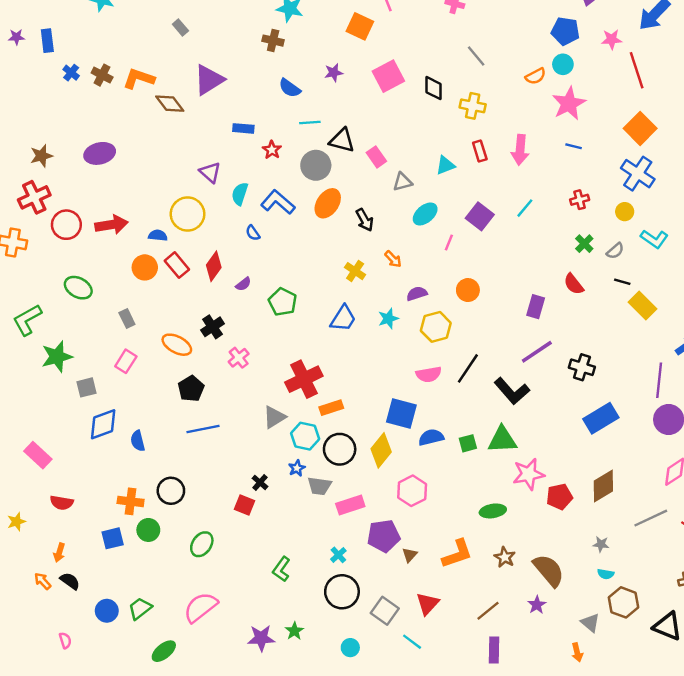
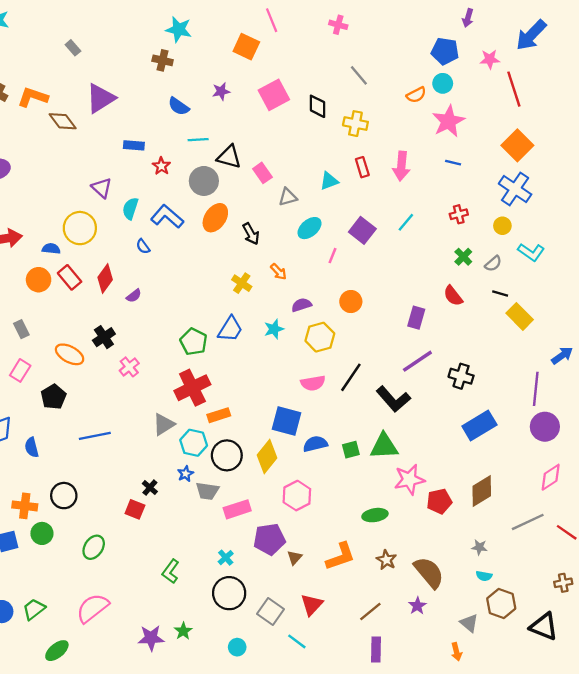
green pentagon: (283, 302) -> (194, 342), moved
black pentagon: (191, 389) -> (53, 397), moved

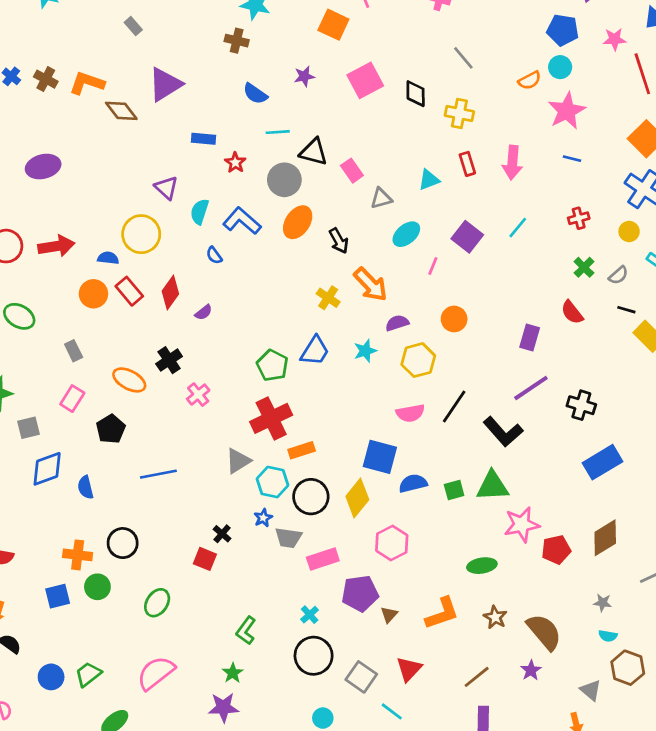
orange arrow: (279, 272) -> (371, 285), size x1.8
green star: (183, 631) -> (233, 673), moved

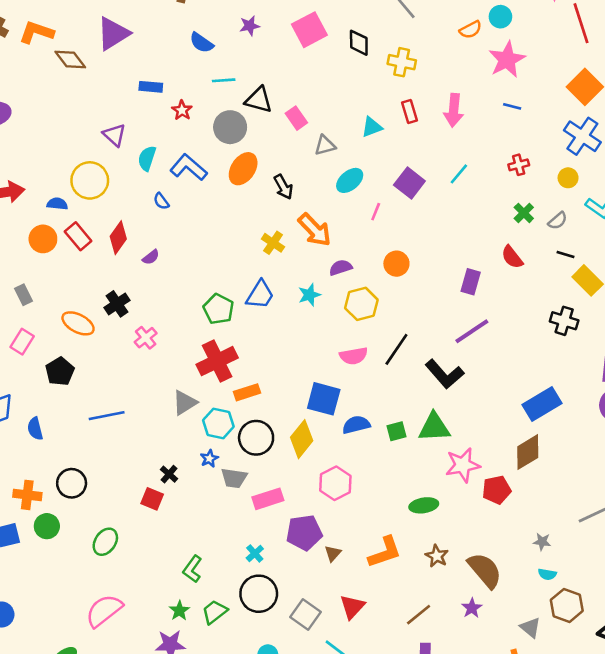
black cross: (581, 405) -> (564, 321), moved
brown diamond: (605, 538) -> (528, 452), moved
green trapezoid: (88, 674) -> (215, 612), moved

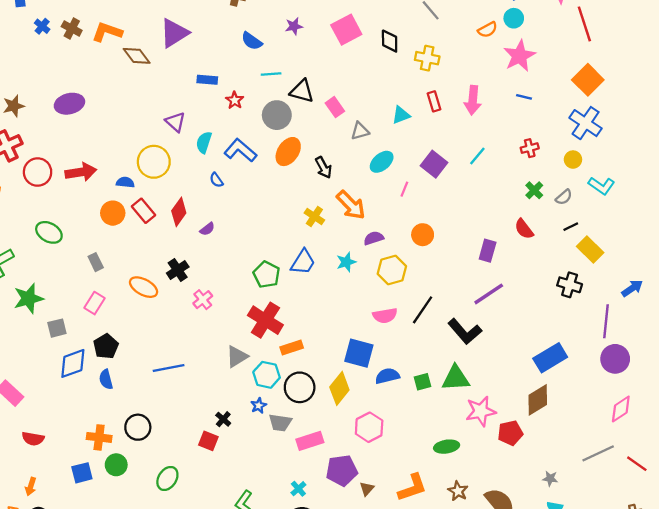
black line: (565, 255) -> (571, 227), turned -42
red cross: (217, 361) -> (265, 320), turned -32
black pentagon: (60, 371) -> (106, 346), moved

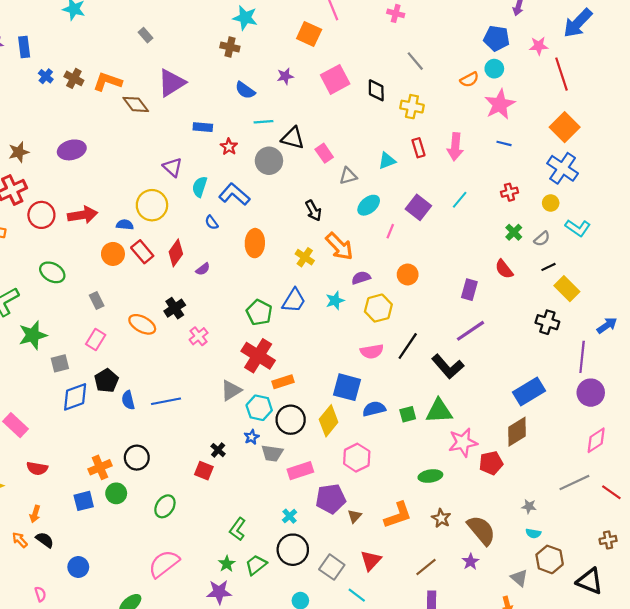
orange ellipse: (288, 152) -> (255, 243), moved, turned -32
blue semicircle: (106, 379) -> (128, 400), moved
orange cross: (99, 437) -> (100, 467), turned -30

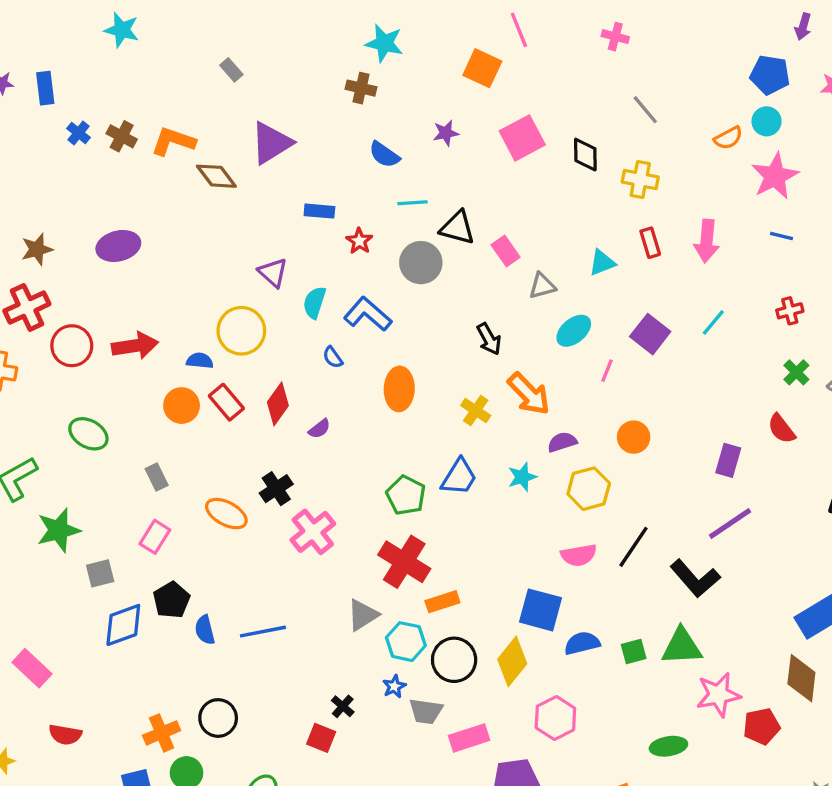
pink cross: (199, 336) -> (313, 532), size x1.5
brown diamond: (517, 432) -> (801, 678), turned -52

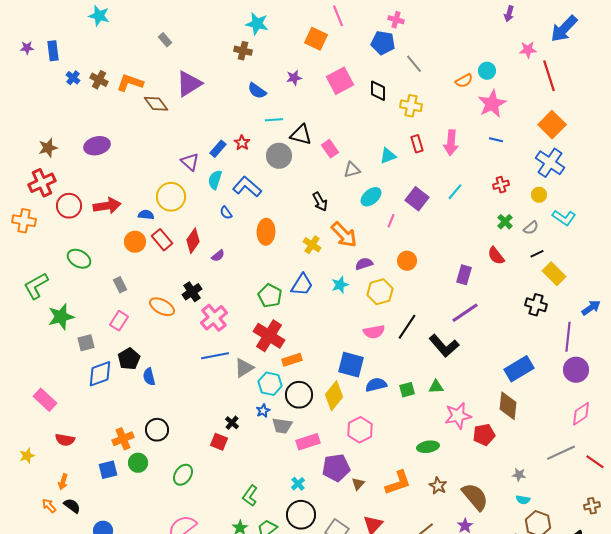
blue pentagon: (770, 75) -> (383, 43), moved
blue rectangle: (319, 211) -> (218, 149), moved, turned -54
blue line: (263, 632) -> (215, 356), moved
green triangle: (682, 647) -> (436, 387), size x0.6

